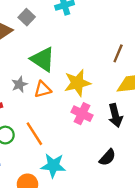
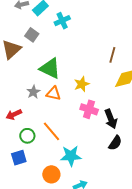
yellow star: (77, 83) -> (82, 84), size x0.7
orange triangle: (43, 89) -> (53, 93), turned 35
black arrow: (115, 115) -> (111, 119), moved

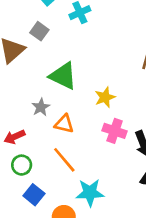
orange triangle: (53, 93) -> (64, 124), moved
green circle: (27, 136) -> (22, 165), moved
blue square: (19, 158) -> (34, 195), moved, turned -35

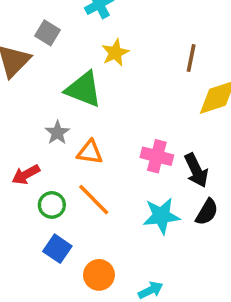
yellow star: (105, 97) -> (115, 53), moved
green circle: (22, 165) -> (52, 205), moved
cyan star: (90, 193) -> (161, 216), moved

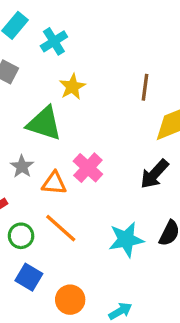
pink cross: (157, 156) -> (88, 168), moved, turned 32
black arrow: (196, 170) -> (154, 174), moved, turned 72

